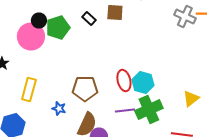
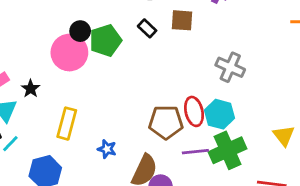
gray cross: (185, 16) -> (230, 67), moved
brown pentagon: (85, 88) -> (166, 122), moved
yellow triangle: (191, 98) -> (284, 136), turned -30

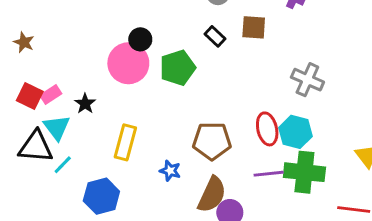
green pentagon: (106, 40) -> (178, 68), moved
brown pentagon: (166, 122) -> (212, 141), moved
green cross: (228, 150) -> (304, 172), turned 30

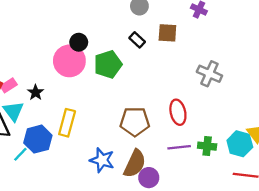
cyan hexagon: (295, 132) -> (240, 144), moved
cyan line: (63, 165) -> (20, 154), moved
blue star: (170, 171) -> (102, 160), moved, size x1.5
green cross: (304, 172) -> (207, 146), size x0.6
blue hexagon: (101, 196) -> (38, 139), moved

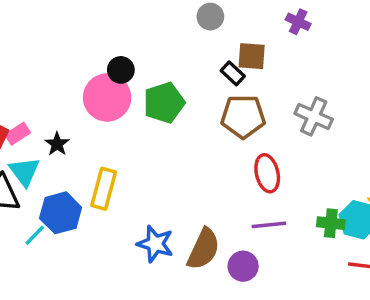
black rectangle: (137, 40) -> (233, 73), moved
brown pentagon: (135, 122) -> (243, 116), moved
green cross: (207, 146) -> (331, 223), moved
purple circle: (149, 178) -> (243, 266), moved

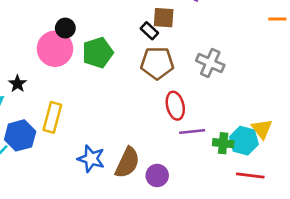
purple line: (269, 225) -> (192, 132), moved

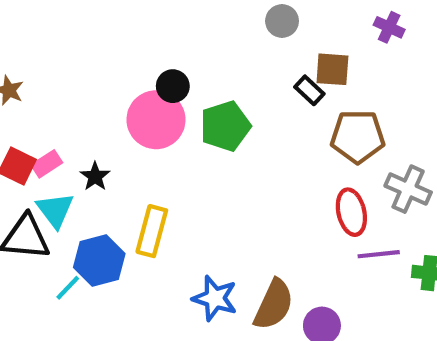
brown pentagon: (157, 63) -> (358, 137), moved
gray cross: (210, 63) -> (408, 189), moved

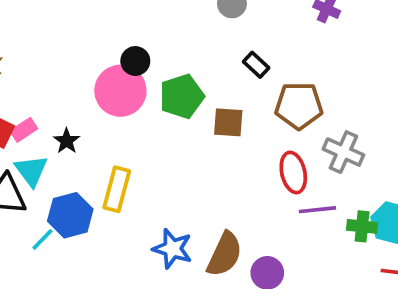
brown square: (332, 69) -> (228, 122), moved

